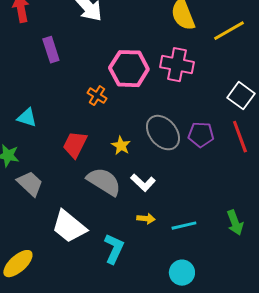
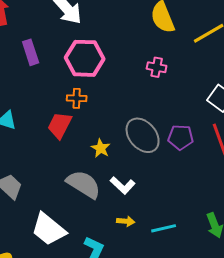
pink cross: (177, 65) -> (157, 67), size x0.6
pink hexagon: (129, 69) -> (85, 58), moved
orange cross: (97, 96) -> (77, 98), turned -30
red trapezoid: (75, 145) -> (60, 125), moved

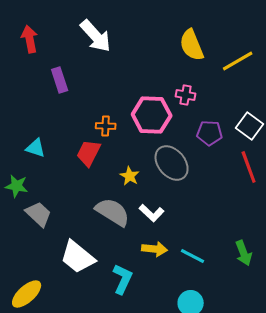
pink hexagon: (85, 58) -> (152, 115), moved
purple pentagon: (181, 137) -> (210, 133), moved
yellow arrow: (126, 221) -> (155, 249), size x1.4
cyan line: (164, 228) -> (193, 256), turned 40

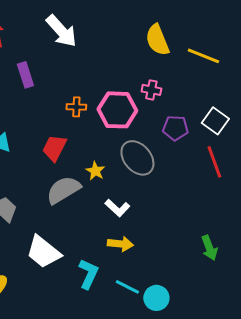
yellow line: (238, 61) -> (203, 56), turned 52
orange cross: (106, 126) -> (76, 107), moved
gray semicircle: (113, 212) -> (63, 190), moved, turned -63
cyan line: (193, 256) -> (127, 287), moved

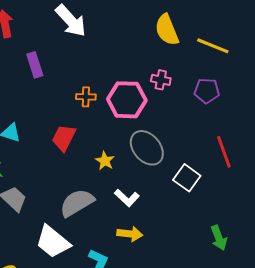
white square: (215, 121) -> (187, 178), moved
purple pentagon: (175, 128) -> (207, 91), moved
gray semicircle: (63, 190) -> (77, 203), moved

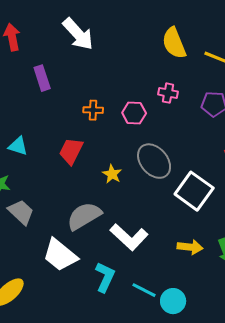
pink hexagon: (127, 100) -> (134, 113), size x0.6
white square: (187, 178) -> (194, 191), size x1.4
white L-shape: (127, 198) -> (129, 237), moved, size x1.5
yellow arrow: (130, 234) -> (190, 247), moved

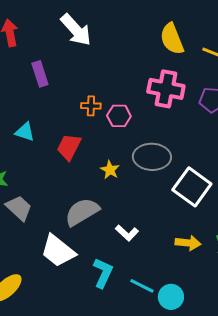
pink cross: (168, 93) -> (166, 89), size x1.8
pink hexagon: (134, 113) -> (119, 116), moved
cyan triangle: (18, 146) -> (25, 132), moved
gray ellipse: (154, 161) -> (152, 157), turned -48
white L-shape: (129, 237) -> (127, 233), size x0.6

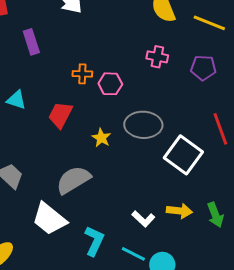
pink cross: (166, 89) -> (157, 57), size x0.6
white L-shape: (127, 233) -> (143, 219), moved

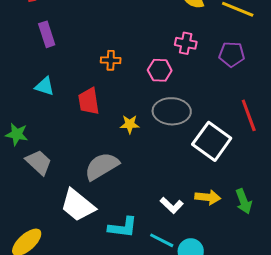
purple rectangle: (31, 42) -> (47, 34), moved
pink hexagon: (110, 84) -> (160, 70), moved
red trapezoid: (60, 115) -> (89, 101), turned -36
yellow star: (101, 138) -> (130, 124), turned -30
cyan L-shape: (94, 241) -> (123, 227), turned 72

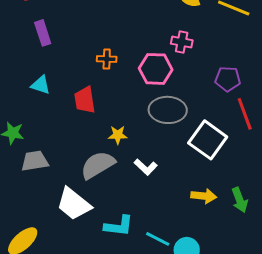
purple pentagon: (232, 54) -> (228, 79), moved
pink hexagon: (160, 70) -> (156, 69), size x1.4
yellow star: (130, 124) -> (118, 135), moved
gray trapezoid: (39, 162) -> (35, 161), turned -52
white L-shape: (172, 205) -> (146, 167), moved

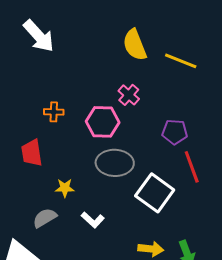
pink cross: (182, 42) -> (129, 95), turned 30
gray semicircle: (98, 165) -> (45, 218), size x0.7

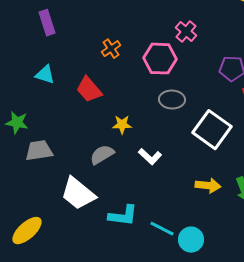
orange cross: (54, 112) -> (111, 49), turned -36
red trapezoid: (32, 153) -> (89, 90), turned -32
gray ellipse: (115, 163) -> (172, 100), size x0.7

